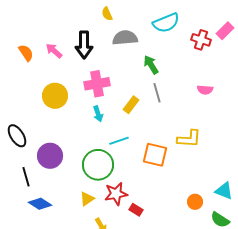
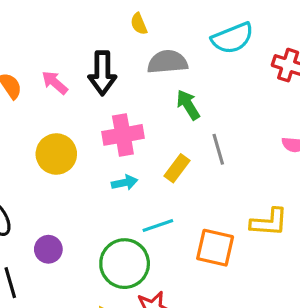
green arrow: (151, 65) -> (188, 105), moved
cyan arrow: (98, 114) -> (125, 183), turned -84
purple circle: (50, 156) -> (48, 249), size x0.7

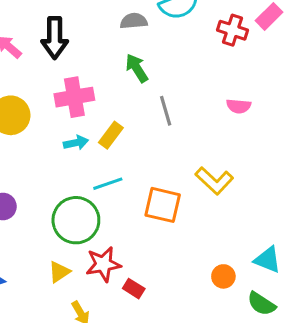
gray semicircle: (167, 62) -> (134, 21), moved, size x0.7
yellow rectangle: (177, 168) -> (111, 135), moved
yellow L-shape: (269, 222) -> (214, 181), turned 39

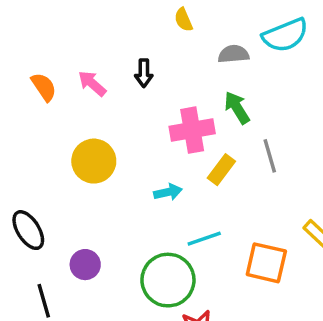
black arrow: (55, 38) -> (144, 73), size x0.6
pink cross: (74, 97) -> (192, 130), moved
yellow rectangle: (111, 135) -> (221, 170), moved

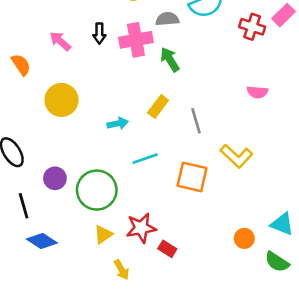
orange semicircle: (44, 87) -> (21, 65), moved
pink cross: (192, 130) -> (136, 40), moved
gray line: (270, 156) -> (196, 121), moved
green circle: (168, 280) -> (97, 190), moved

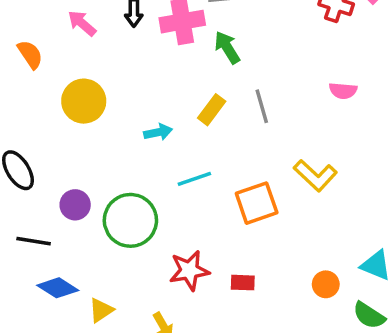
gray line: (196, 121) -> (262, 106), moved
orange square: (192, 177) -> (257, 203), turned -32
black line: (24, 206) -> (34, 241), turned -65
yellow triangle: (103, 234) -> (101, 310), moved
red rectangle: (167, 249) -> (243, 283), moved, turned -30

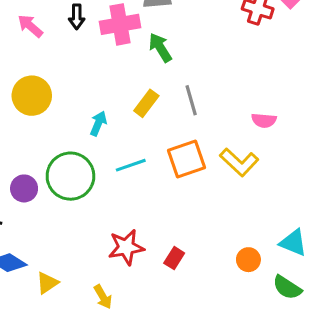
pink semicircle: (343, 91) -> (264, 120), moved
cyan arrow: (158, 132) -> (98, 123), turned -55
orange square: (257, 203) -> (187, 159), moved
green circle: (130, 220) -> (70, 176), moved
red rectangle: (243, 283) -> (174, 258), turned -60

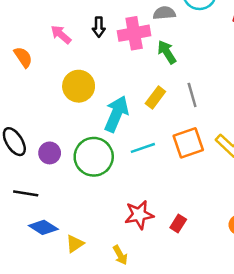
yellow circle: (32, 96) -> (79, 86), moved
cyan arrow: (98, 123) -> (116, 114), size x1.8
purple circle: (24, 188) -> (50, 153), moved

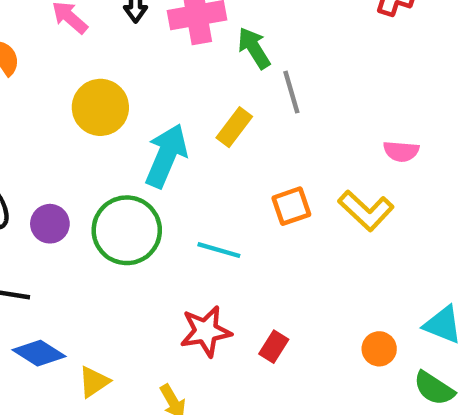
gray line: (192, 95) -> (291, 92), moved
orange square: (188, 143) -> (291, 206), size x0.7
cyan line: (143, 148) -> (219, 250), moved, turned 35

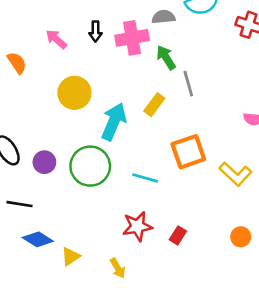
orange square: (291, 206) -> (188, 152), size x1.5
yellow L-shape: (366, 211) -> (235, 174), moved

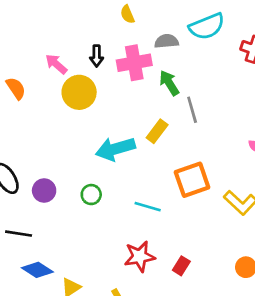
yellow circle: (74, 93) -> (79, 92), moved
cyan arrow: (114, 122) -> (115, 149), turned -129
green circle: (90, 166) -> (91, 195), size x0.5

